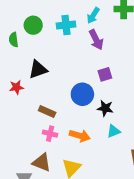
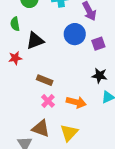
green semicircle: (14, 40) -> (15, 24), moved
blue circle: (82, 94) -> (75, 34), moved
pink cross: (50, 134) -> (48, 101), turned 32

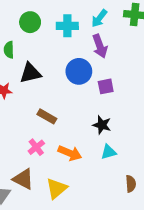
brown rectangle: (45, 80) -> (47, 116), moved

